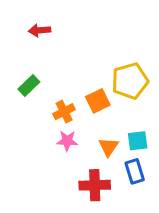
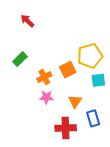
red arrow: (40, 30) -> (27, 21), turned 48
cyan square: (138, 141) -> (98, 80), moved

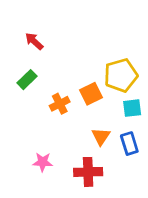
red arrow: (27, 21) -> (34, 41), moved
pink star: (46, 97) -> (43, 162), moved
blue rectangle: (93, 118) -> (129, 144), moved

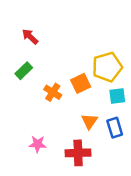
orange cross: (60, 104) -> (53, 92), turned -30

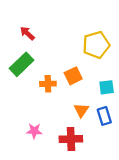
yellow pentagon: (107, 67) -> (96, 45), moved
green rectangle: (24, 71) -> (22, 64), size x1.5
orange cross: (53, 92) -> (48, 84), turned -35

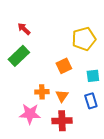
orange cross: (48, 84) -> (42, 92), moved
orange triangle: (81, 110) -> (62, 96), moved
pink star: (34, 131) -> (30, 114), size x1.5

